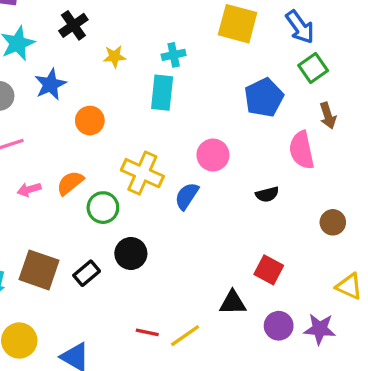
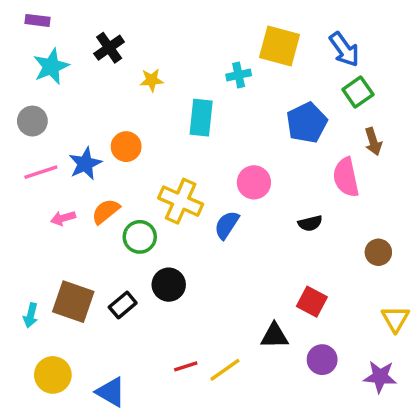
cyan cross: (174, 55) -> (239, 75), moved
blue star: (50, 84) -> (85, 164), moved
yellow triangle: (349, 286) -> (395, 319), turned 36
purple star: (320, 329) -> (380, 377), moved
red line: (147, 332) -> (186, 366), turned -30

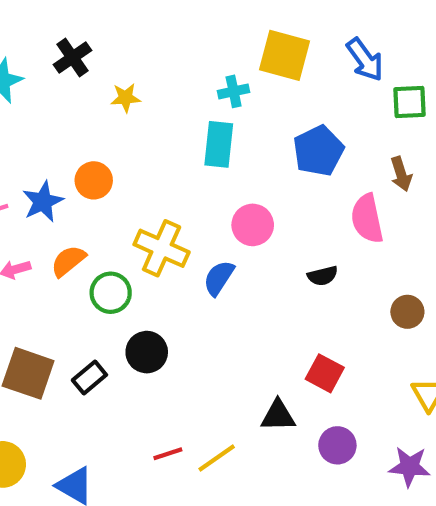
green square: (358, 92) -> (410, 102), moved, turned 32
cyan rectangle: (201, 118) -> (219, 144), moved

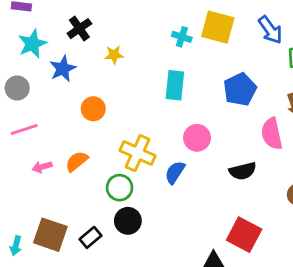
cyan cross: (234, 91) -> (182, 37), moved, turned 30
blue star: (43, 202) -> (63, 69), moved
black semicircle: (323, 276) -> (243, 171), size x1.4
green circle: (111, 293) -> (120, 188), moved
red square: (325, 373) -> (244, 235), size x1.4

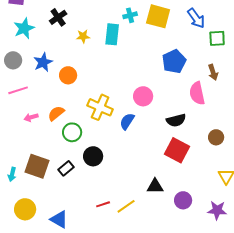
cyan cross: (182, 37) -> (130, 15), moved, turned -32
blue star: (63, 69) -> (43, 62), moved
cyan rectangle: (175, 85) -> (112, 34), moved
green circle: (120, 188) -> (72, 132), moved
red square: (244, 235) -> (177, 150), moved

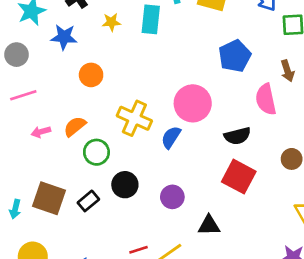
blue star: (43, 62) -> (64, 37), moved, turned 30
pink circle: (143, 96) -> (193, 103), size x1.4
purple circle: (183, 200) -> (172, 197), moved

